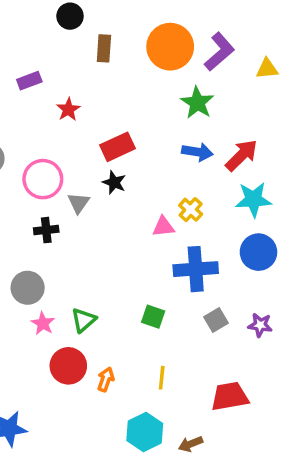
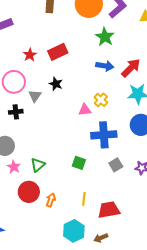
red star: (68, 109) -> (30, 55), moved
red rectangle: (118, 147) -> (58, 52), moved
red trapezoid: (230, 396) -> (109, 210), moved

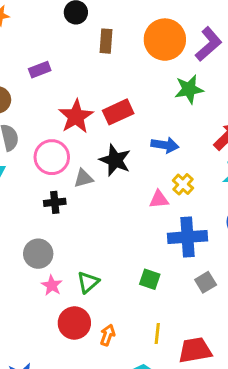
green star: (105, 37) -> (189, 89), turned 30
red star: (30, 55) -> (76, 116), size x1.6
blue arrow: (105, 66) -> (165, 145), moved
black star: (56, 84) -> (115, 160), size x1.5
gray triangle: (35, 96) -> (83, 178), turned 40

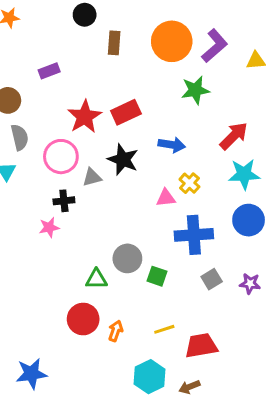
gray circle: (38, 254) -> (127, 258), moved
green triangle: (88, 282) -> (96, 279), turned 40
pink star: (52, 285) -> (49, 227), moved, turned 30
yellow line: (157, 334) -> (164, 329), turned 66

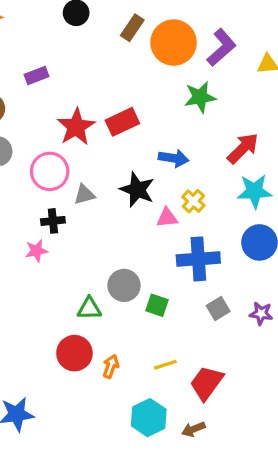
brown rectangle: (114, 43) -> (132, 28), moved, turned 30
black star: (123, 159) -> (137, 190), moved
red trapezoid: (201, 346) -> (207, 383), turned -44

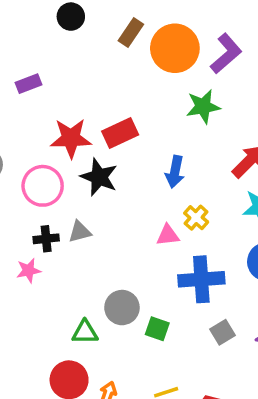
red star: (76, 127) -> (71, 138), turned 30
blue arrow: (174, 158) -> (175, 172), turned 92
black star: (137, 190) -> (99, 177), moved
gray triangle: (84, 195) -> (80, 232), moved

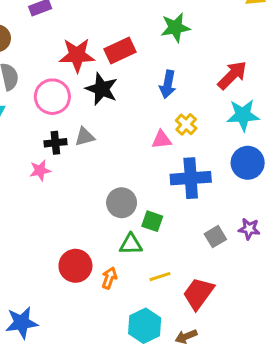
green star: (203, 106) -> (175, 27), moved
green triangle: (85, 332) -> (131, 244), moved
gray square: (223, 332) -> (215, 237), moved

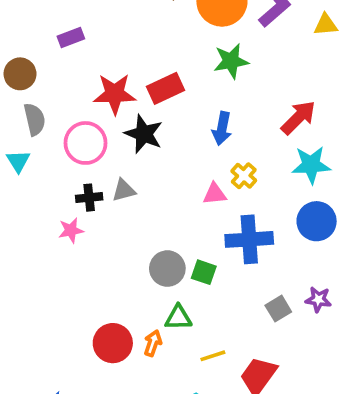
green square: (152, 221) -> (204, 272), moved
orange arrow: (109, 278) -> (153, 343), moved

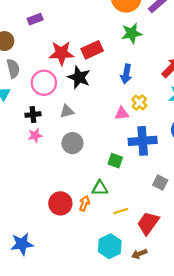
black cross: (89, 198) -> (33, 115), moved
gray circle: (167, 269) -> (72, 143), moved
gray square: (278, 309) -> (160, 183), turned -32

